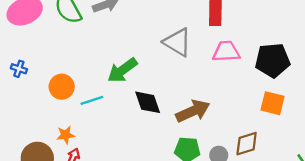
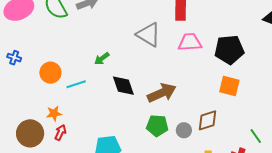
green arrow: (122, 70) -> (102, 58), size x0.6

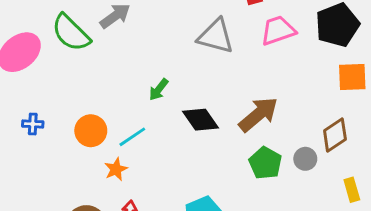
orange star: (54, 113) -> (116, 169), moved
green pentagon: (157, 126) -> (265, 163), turned -30

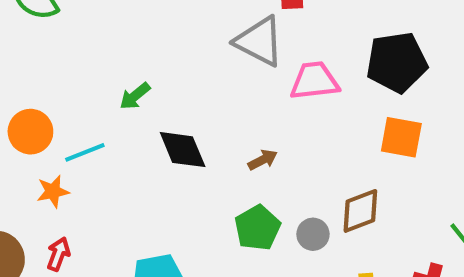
pink trapezoid: (278, 30) -> (314, 81), moved
gray triangle: (216, 36) -> (259, 41), moved
brown arrow: (258, 114) -> (263, 160), size x0.5

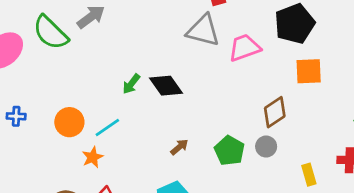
black diamond: (183, 150) -> (166, 86), moved
brown arrow: (263, 160) -> (179, 147), moved
brown diamond: (360, 211) -> (275, 112), moved

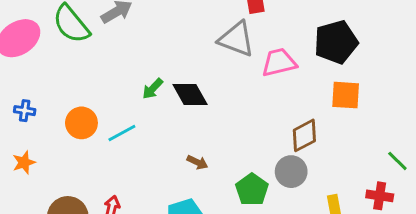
brown arrow: (179, 147) -> (197, 162), turned 60
gray circle: (266, 147) -> (291, 172), size x1.4
green pentagon: (229, 151) -> (252, 190), moved
orange star: (93, 157) -> (24, 162), moved

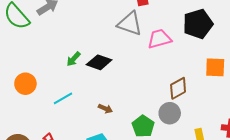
black diamond: (190, 94) -> (99, 62), turned -40
orange square: (346, 95) -> (215, 67), moved
cyan line: (122, 133) -> (63, 98), moved

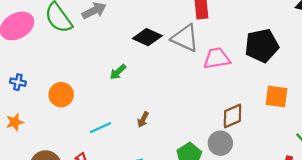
black diamond: (99, 62) -> (147, 37), moved
cyan line: (63, 98) -> (100, 128), moved
brown arrow: (105, 109) -> (143, 120), moved, turned 88

